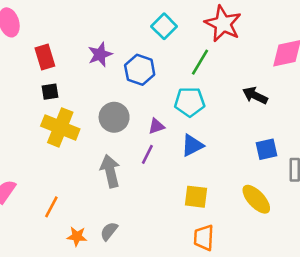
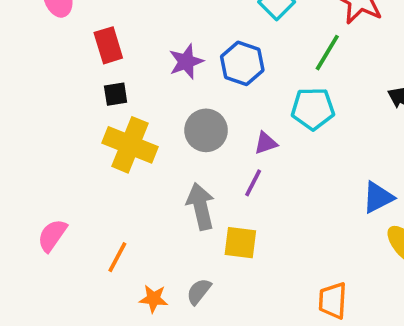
purple star: (100, 54) -> (186, 62), moved
blue triangle: (192, 145) -> (378, 197), moved
yellow square: (196, 197) -> (240, 243), moved

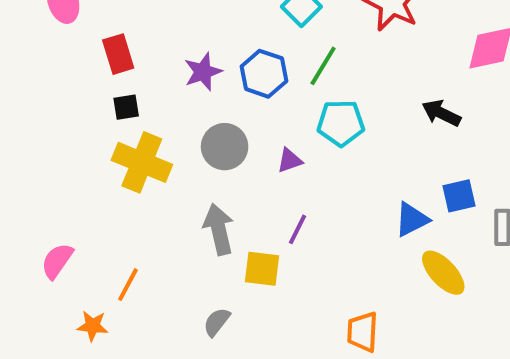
green line: (327, 53) -> (323, 66), moved
purple line: (253, 183) -> (297, 229), moved
orange star: (154, 299) -> (93, 326), moved

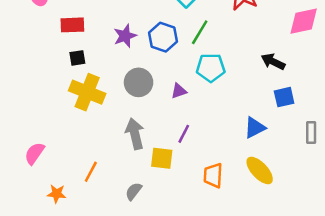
red rectangle: (118, 54) -> (72, 25), turned -75
blue square: (459, 196) -> (284, 97), moved
yellow ellipse: (443, 273) -> (260, 170), moved
orange line: (128, 285) -> (91, 172), moved
orange trapezoid: (362, 332) -> (213, 175), moved

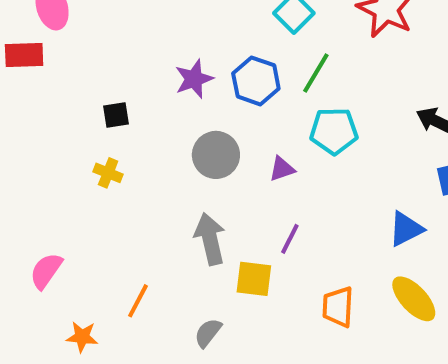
red rectangle: (72, 25) -> (24, 55), moved
yellow cross: (87, 92) -> (108, 173), moved, size x0.5

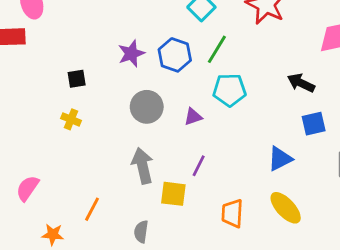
gray semicircle: (208, 333) -> (141, 232), turned -30

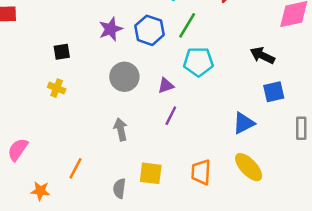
gray arrow: (143, 166) -> (121, 129), size x0.7
purple line: (199, 166) -> (171, 116), moved
yellow square: (173, 194) -> (151, 173), moved

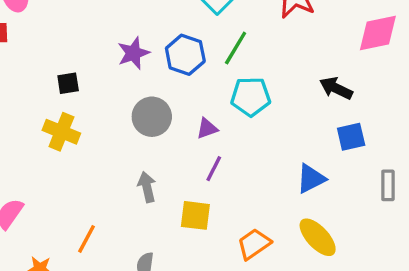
yellow cross: (57, 88) -> (61, 132), size x1.5
orange trapezoid: (201, 172) -> (254, 244), turned 52
yellow square: (151, 173) -> (195, 215), moved

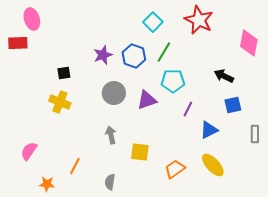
pink diamond: (378, 33) -> (249, 43), turned -68
purple triangle: (207, 128) -> (147, 100), size x1.5
purple line: (214, 169) -> (188, 109), moved

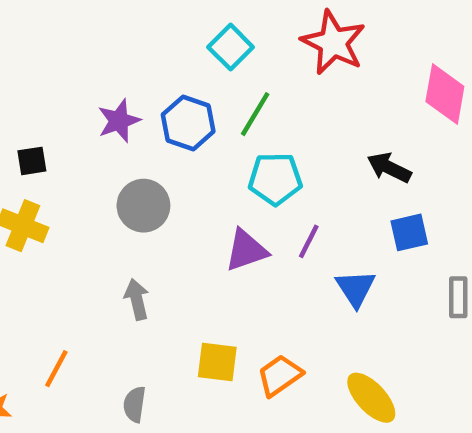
purple triangle: (147, 100) -> (246, 250), moved
blue triangle: (209, 130) -> (356, 288), turned -36
yellow square: (140, 152) -> (217, 362), moved
yellow ellipse: (213, 165) -> (371, 398), moved

